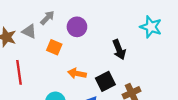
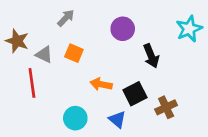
purple circle: (77, 27) -> (123, 29), moved
cyan star: (151, 27) -> (189, 29), turned 30
gray triangle: (29, 31) -> (44, 54), moved

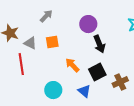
orange square: (74, 53) -> (52, 42), turned -32
black arrow: (151, 56) -> (99, 44), moved
orange arrow: (101, 84) -> (72, 65), turned 35

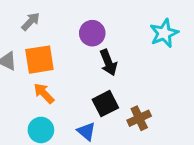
orange square: (52, 42) -> (39, 60), size x1.5
orange arrow: (72, 65) -> (44, 93), moved

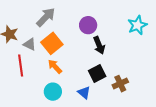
gray arrow: (31, 21) -> (46, 17), size x1.5
orange square: (39, 60) -> (52, 43), turned -30

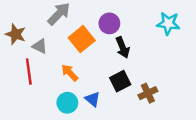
cyan star: (137, 25) -> (168, 23), turned 30
orange square: (52, 43) -> (82, 39), moved
blue triangle: (84, 93) -> (93, 99), moved

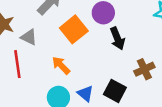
black square: (120, 81) -> (115, 91), moved, turned -35
brown cross: (148, 93) -> (144, 69), moved

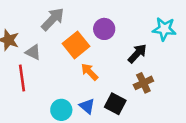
black arrow: (117, 38) -> (137, 53), moved, turned -115
orange arrow: (61, 65) -> (89, 72), moved

